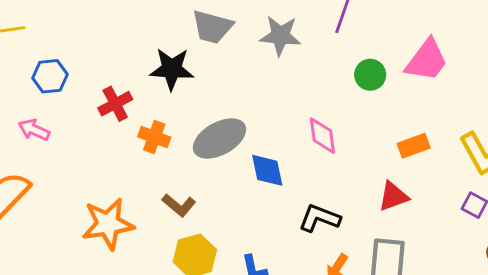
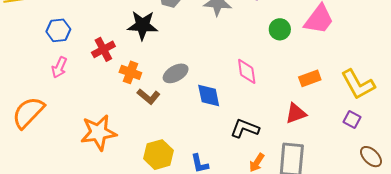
pink arrow: (34, 130) -> (59, 67), moved, turned -90
gray ellipse: (219, 138) -> (176, 73), size x0.7
brown L-shape: (179, 205) -> (149, 96), moved

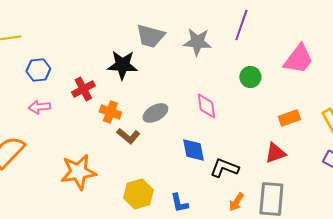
green circle: (280, 29) -> (250, 77), moved
pink arrow: (59, 67) -> (39, 107), turned 60
pink diamond: (247, 71) -> (206, 106), moved
blue diamond: (209, 95) -> (193, 150), moved

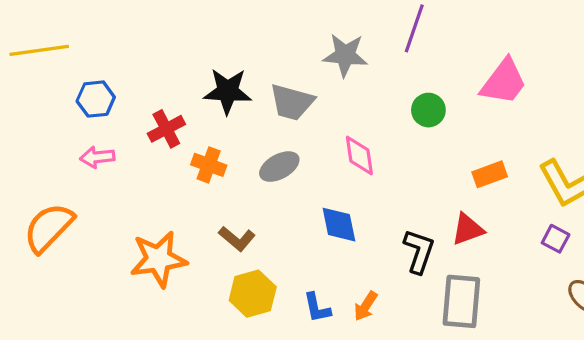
gray trapezoid: (150, 36) -> (292, 102), moved
brown L-shape: (128, 136) -> (237, 239), moved
black L-shape: (224, 168) -> (419, 251), moved, turned 88
orange arrow: (236, 202) -> (366, 306), moved

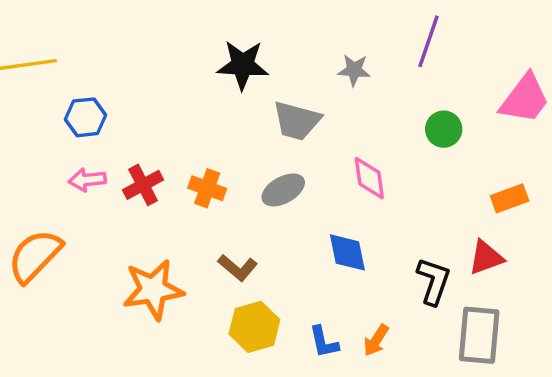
gray star: (345, 55) -> (354, 70), size x0.7
black star: (228, 91) -> (243, 65), moved
red cross: (166, 129) -> (143, 185), moved

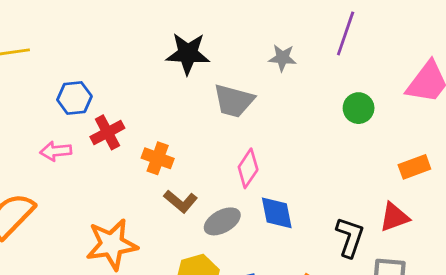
blue hexagon: (86, 117) -> (74, 98), moved
pink diamond: (369, 178) -> (248, 168), moved, turned 42
red cross: (143, 185) -> (107, 132), moved
gray ellipse: (283, 190) -> (222, 221), moved
brown L-shape: (238, 268) -> (181, 201), moved

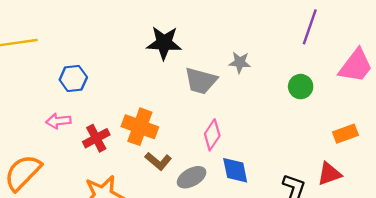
purple line: (346, 33) -> (310, 27), moved
gray star: (282, 58) -> (240, 62), moved
red cross: (107, 132) -> (96, 138), moved
orange cross: (158, 158) -> (140, 127), size x1.4

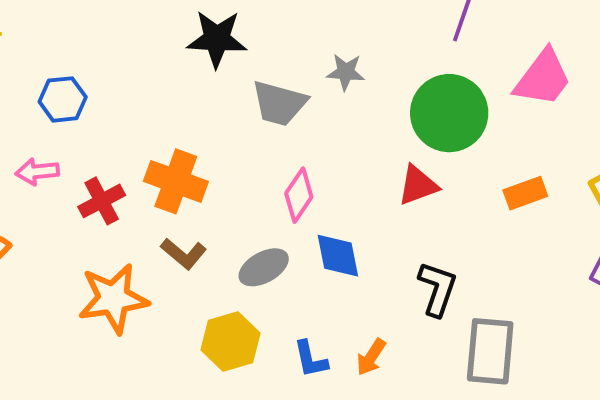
green circle: (301, 87) -> (449, 113), size x1.8
brown L-shape: (158, 161) -> (184, 254), moved
red triangle: (329, 174) -> (418, 185), moved

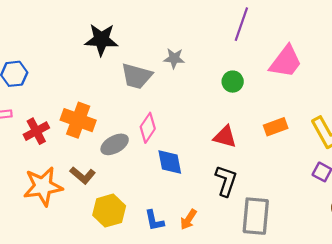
green circle: (449, 113) -> (233, 82), size x0.5
red triangle: (418, 185) -> (225, 137), moved, turned 35
brown L-shape: (184, 254) -> (83, 175), moved
gray ellipse: (264, 267) -> (115, 144), moved

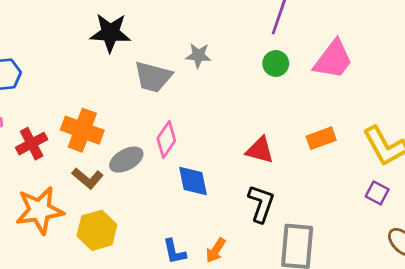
green circle: (233, 82) -> (276, 63), moved
brown L-shape: (83, 175) -> (88, 178), moved
yellow hexagon: (109, 211) -> (97, 230), moved

